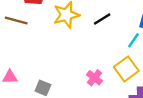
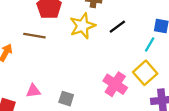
pink cross: (94, 78) -> (115, 84), size x1.5

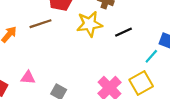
brown line: (34, 36) -> (40, 24), turned -40

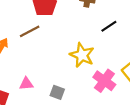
yellow star: (89, 24) -> (82, 55), moved, turned -30

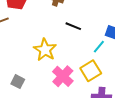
black line: (109, 26) -> (73, 26), turned 49

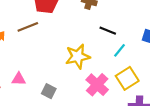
cyan line: (99, 47) -> (120, 50), moved
yellow star: (45, 50) -> (78, 56), turned 30

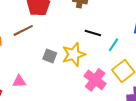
black line: (108, 31) -> (93, 33), moved
gray square: (49, 91) -> (50, 56), moved

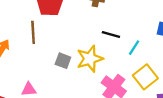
brown line: (23, 30) -> (33, 32), turned -66

